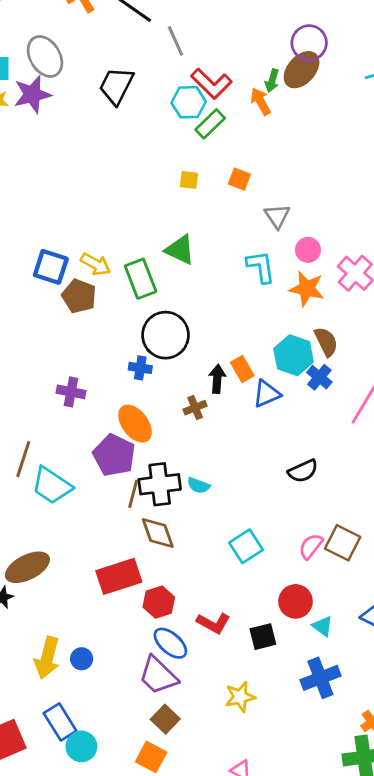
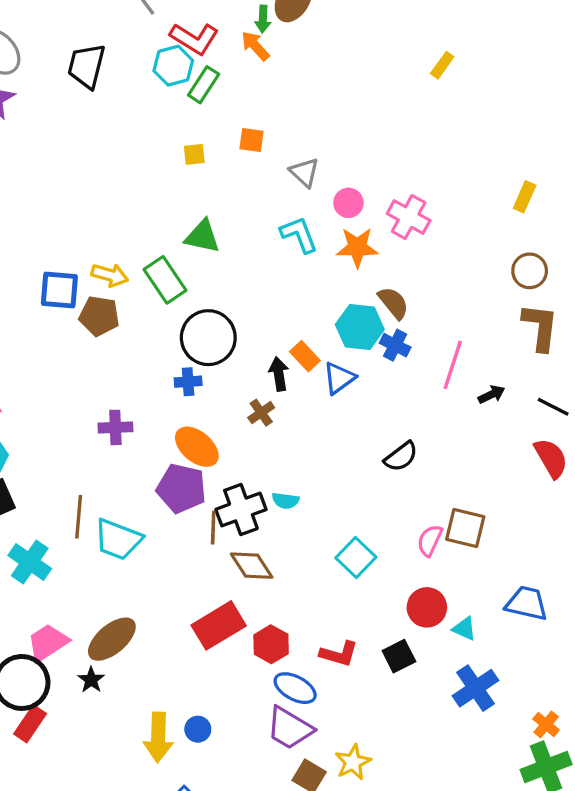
yellow star: (240, 697) -> (353, 762), moved

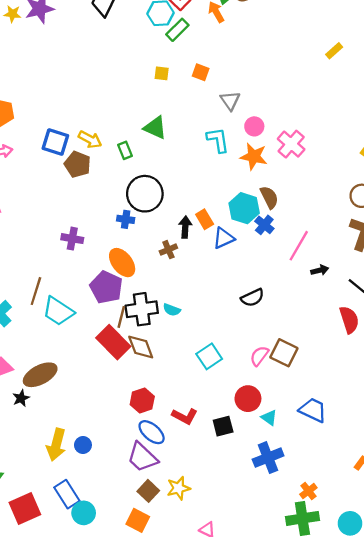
green rectangle: (165, 280) -> (125, 150), size x0.6
red rectangle: (219, 625) -> (113, 342), moved, turned 64

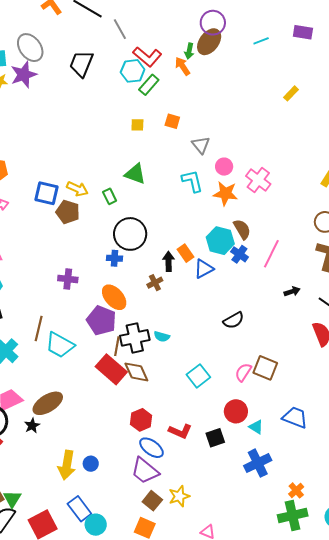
pink line: (299, 246) -> (271, 254), moved

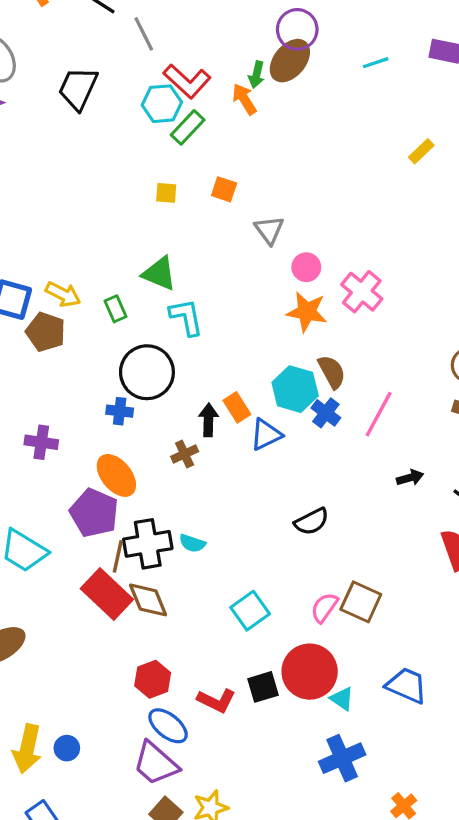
cyan L-shape: (192, 181) -> (186, 317), moved
red circle: (236, 411) -> (310, 672), size x1.4
black square: (215, 438) -> (263, 687), moved

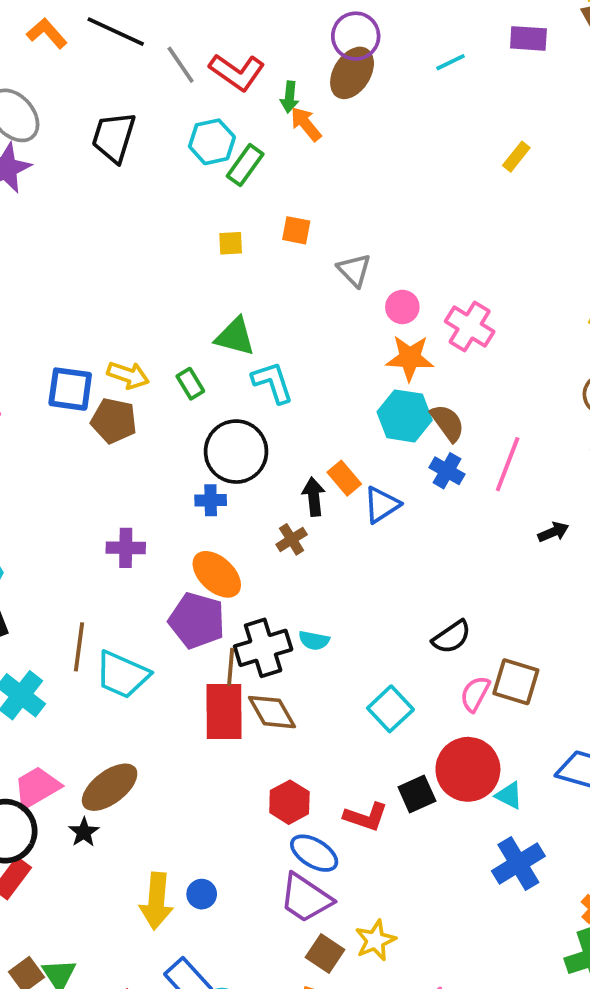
green arrow: (257, 75) -> (289, 97), moved
red L-shape: (187, 81) -> (237, 72), moved
cyan hexagon: (295, 389) -> (405, 416), moved
black semicircle: (312, 521) -> (452, 637), moved
red rectangle: (107, 594) -> (224, 712), turned 54

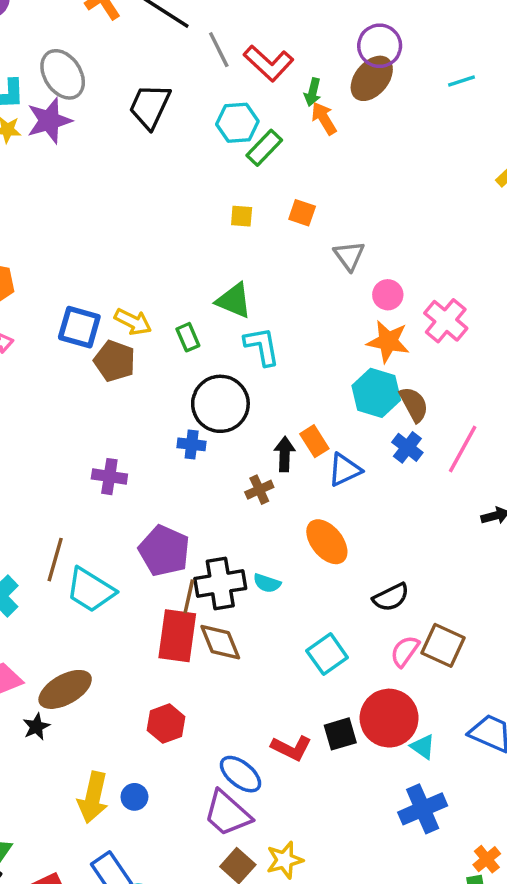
orange ellipse: (217, 574) -> (327, 542), moved
red hexagon: (289, 802) -> (166, 724), moved

